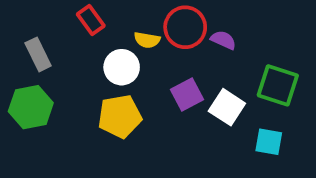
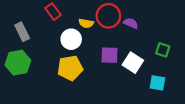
green square: (278, 85) -> (163, 50), size x0.6
purple square: (187, 94) -> (109, 55), turned 30

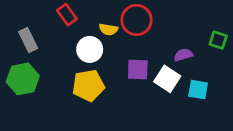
purple semicircle: (131, 23) -> (183, 55), moved, turned -40
green square: (163, 50) -> (218, 40), moved
cyan square: (157, 83) -> (198, 90), moved

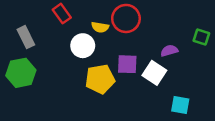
yellow pentagon: (88, 86) -> (100, 79), moved
cyan square: (198, 90) -> (180, 105), moved

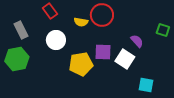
white circle: (83, 46) -> (56, 40), moved
purple semicircle: (169, 51) -> (137, 41), turned 64

